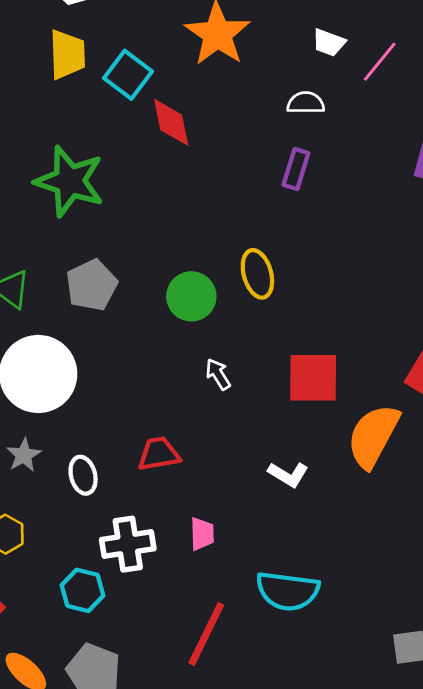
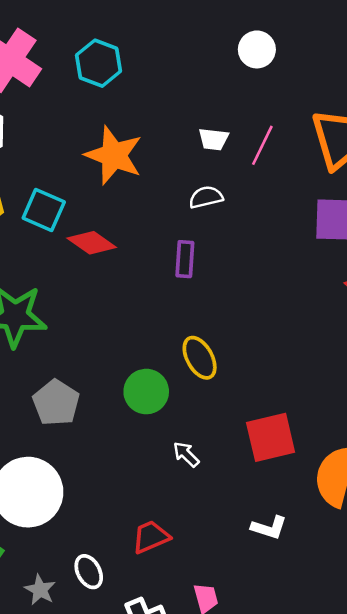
red diamond: (171, 122) -> (92, 243), turned -30
purple rectangle: (296, 169) -> (185, 259), moved
gray star: (24, 455) -> (40, 590), moved

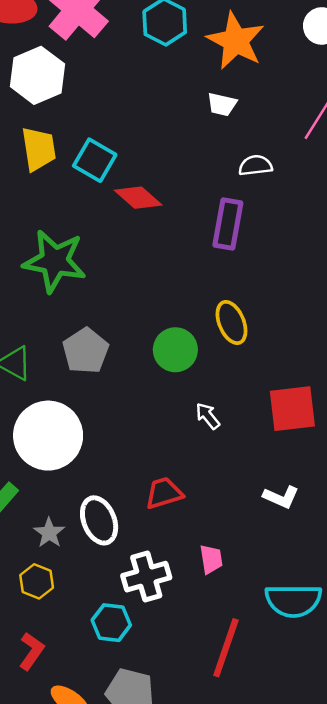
white trapezoid: (213, 139) -> (222, 104), moved
orange star: (114, 155) -> (236, 41), moved
purple rectangle: (185, 259) -> (228, 224), size x1.4
white ellipse: (89, 572) -> (99, 520), size x1.4

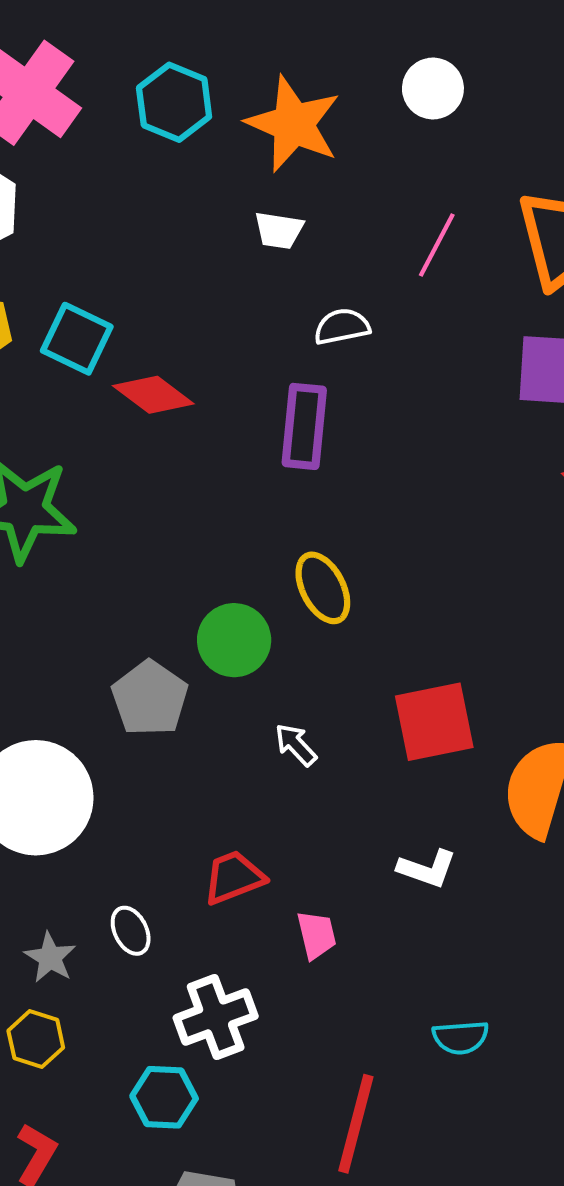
gray pentagon: (86, 351) -> (150, 698), moved
white ellipse: (99, 520) -> (131, 931), size x0.6
pink trapezoid: (211, 559) -> (317, 935), moved
cyan semicircle: (293, 601) -> (461, 1037), size x0.6

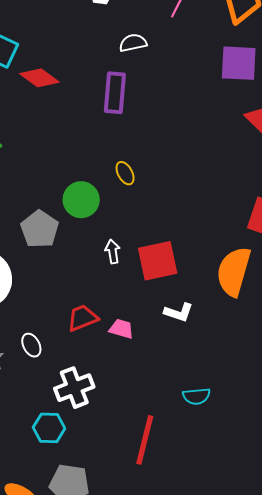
yellow ellipse: (323, 588) -> (125, 173), size x0.7
red square: (434, 722) -> (158, 261), moved
white arrow: (296, 745) -> (113, 251), turned 35
pink trapezoid: (317, 935) -> (121, 329), moved, turned -60

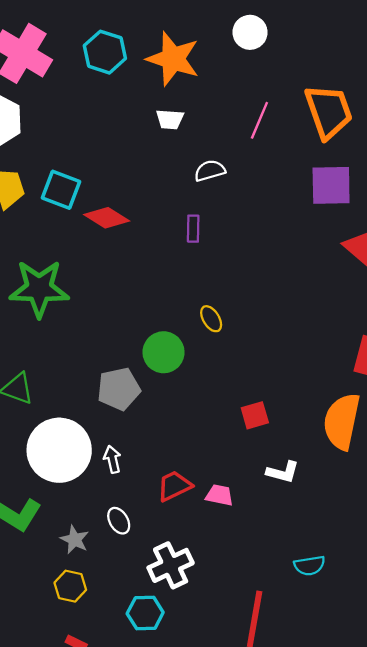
purple rectangle: (115, 93) -> (193, 229), size x0.6
gray pentagon: (40, 229) -> (119, 389), turned 30
white arrow: (113, 251) -> (112, 459), moved
red square: (158, 261) -> (255, 415), size x0.6

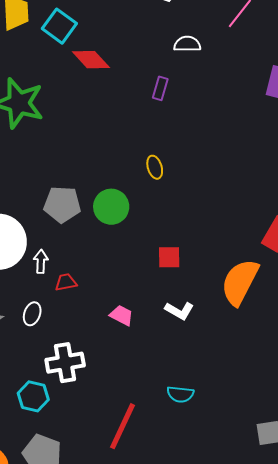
green circle: (164, 352) -> (111, 207), moved
red trapezoid: (174, 486) -> (66, 282), moved, size x0.7
white ellipse: (119, 521) -> (32, 314), turned 35

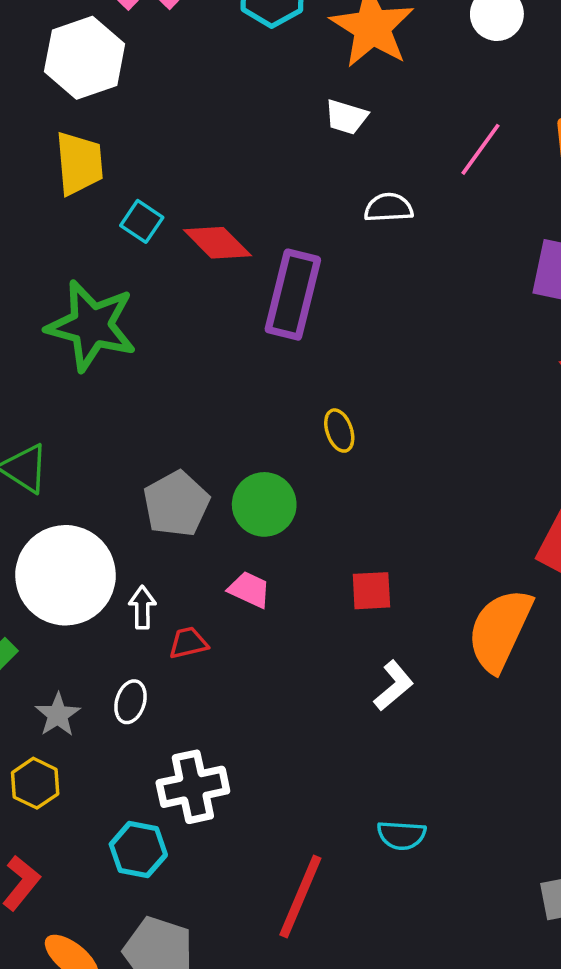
cyan square: (59, 26) -> (142, 221), moved, size x0.7
purple rectangle: (160, 88) -> (293, 295), moved, size x2.0
gray pentagon: (62, 204) -> (176, 504), turned -30
white L-shape: (179, 311) -> (394, 686), turned -68
pink trapezoid: (122, 315) -> (249, 590), moved

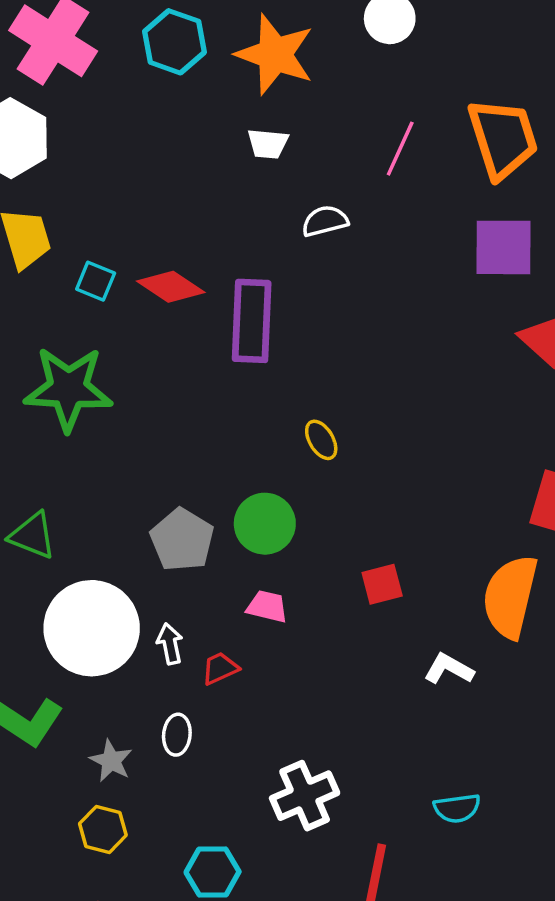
white L-shape: (394, 686) -> (449, 669), moved, turned -99
white cross: (193, 787) -> (305, 796), moved

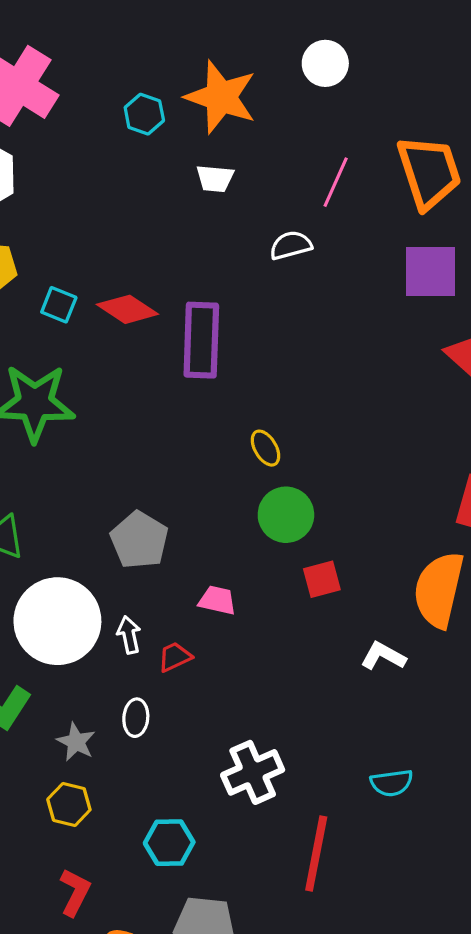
cyan hexagon: (175, 42) -> (144, 114), moved, size x0.7
white semicircle: (325, 221) -> (291, 245), moved
green circle: (265, 524) -> (286, 515), moved

